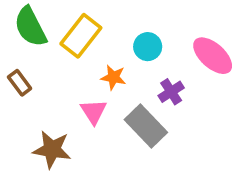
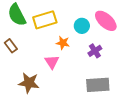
yellow rectangle: (81, 36) -> (45, 20), turned 35
pink ellipse: (213, 56) -> (106, 21), moved
gray rectangle: (146, 126) -> (98, 85), moved, turned -50

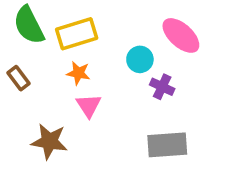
cyan circle: (82, 26) -> (140, 59), moved
orange star: (63, 43) -> (78, 73), moved
purple cross: (95, 51) -> (162, 87), turned -32

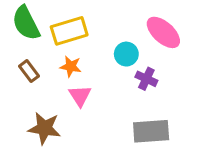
brown rectangle: (19, 78) -> (29, 71), moved

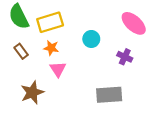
pink ellipse: (163, 32) -> (134, 23), moved
purple cross: (146, 79) -> (125, 57), moved
brown star: (44, 128) -> (32, 93), turned -30

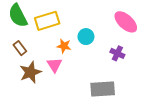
orange star: (51, 48) -> (64, 46), moved
brown star: (32, 93) -> (30, 72), moved

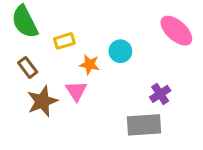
yellow rectangle: (47, 21) -> (64, 41), moved, size x0.6
purple cross: (117, 53) -> (160, 94), moved, turned 32

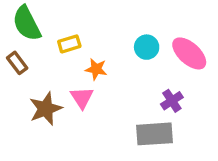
pink ellipse: (176, 31) -> (189, 53), moved
cyan circle: (120, 51) -> (147, 47), moved
brown rectangle: (28, 67) -> (17, 63), moved

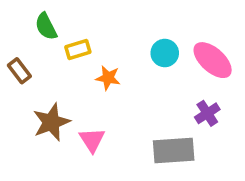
green semicircle: (27, 23) -> (46, 26), moved, size x0.7
pink triangle: (82, 98) -> (92, 140), moved
purple cross: (172, 101) -> (207, 113), moved

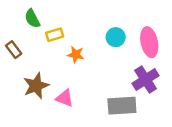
pink ellipse: (213, 60) -> (149, 42), turned 36
purple cross: (207, 113) -> (146, 79), size x1.5
pink triangle: (92, 140) -> (65, 98), turned -36

